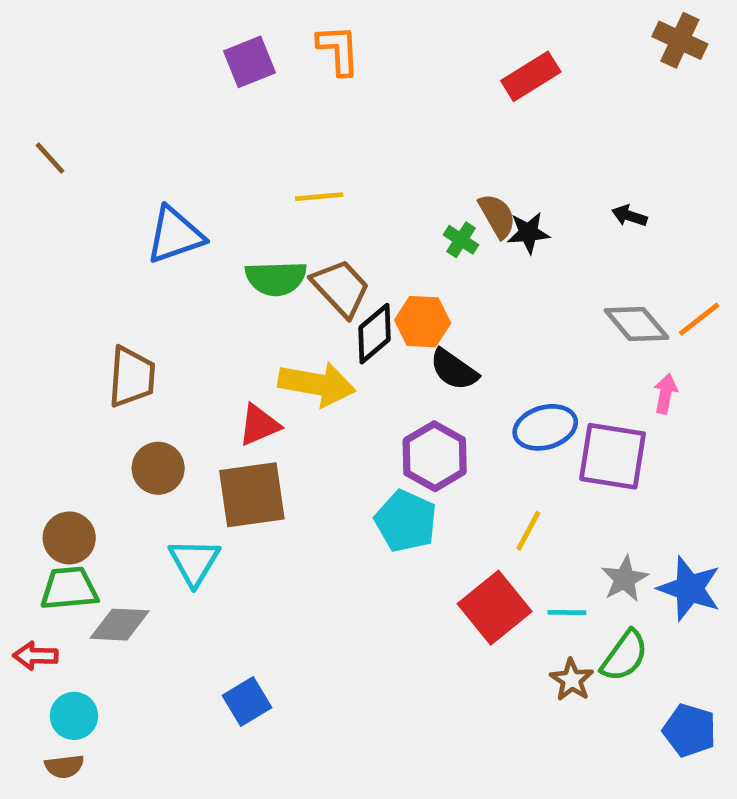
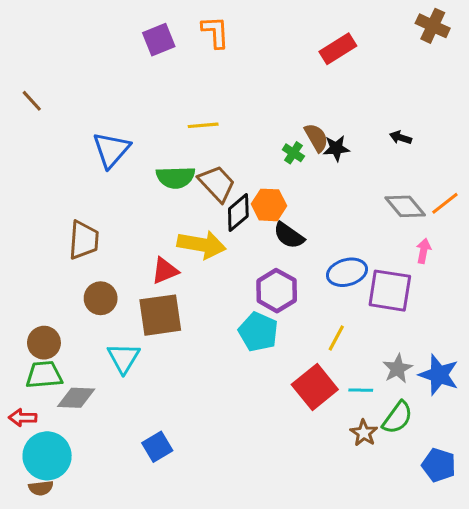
blue triangle: (175, 235) -> (111, 150), turned -30
cyan circle: (74, 716) -> (47, 456), size x1.6

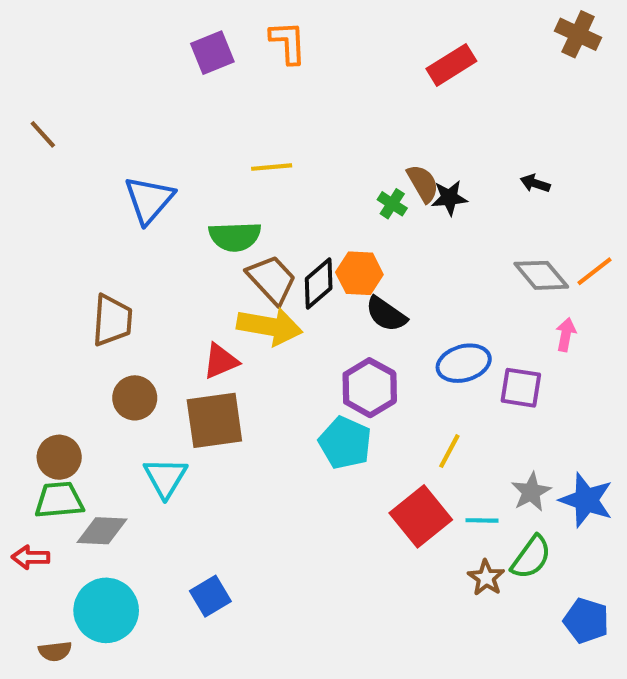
brown trapezoid: (217, 183) -> (272, 279), moved
purple square: (390, 291) -> (521, 388), size x0.7
cyan circle: (47, 456) -> (106, 610), moved

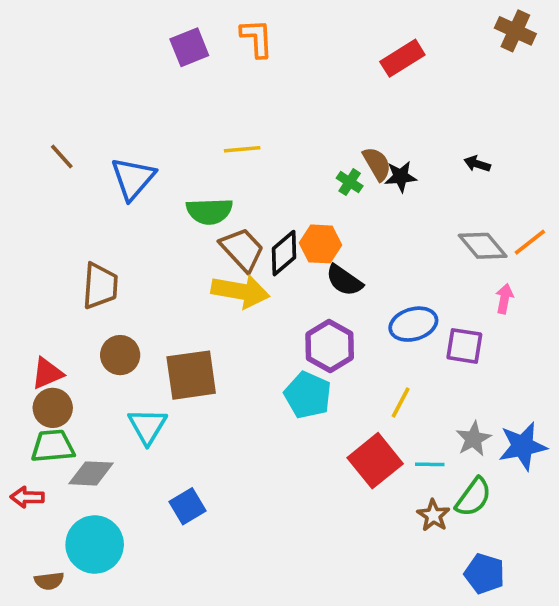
brown line: (43, 134) -> (62, 157), moved
red triangle: (221, 361) -> (47, 373), moved
blue star: (586, 500) -> (523, 446), turned -30
blue square: (210, 596) -> (188, 506), moved
blue pentagon: (586, 621) -> (484, 574), moved

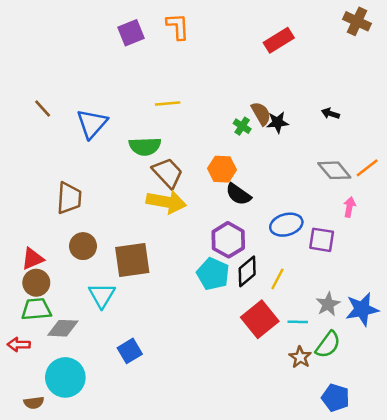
black diamond: (284, 253) -> (247, 271), moved

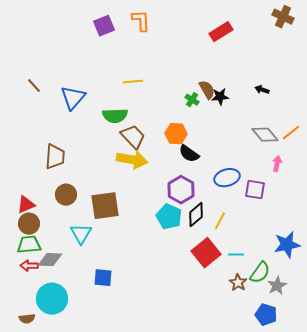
gray star: (328, 304) -> (277, 286), moved
red arrow: (19, 345) -> (29, 266), moved
blue square: (130, 351) -> (103, 278), turned 36

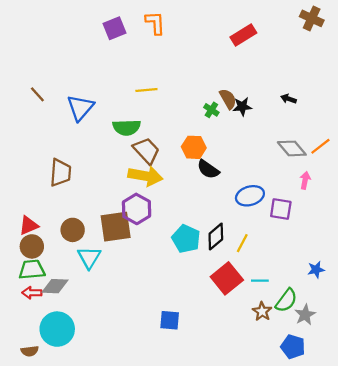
purple hexagon: (181, 190) -> (137, 209), moved
brown circle: (66, 195) -> (73, 230), moved
blue star: (287, 245) -> (316, 270), size x0.6
blue square: (103, 278) -> (170, 320), moved

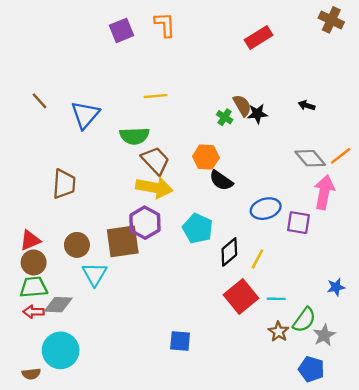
pink arrow: (305, 180) -> (324, 192), size x1.8
cyan pentagon: (186, 239) -> (198, 229), moved

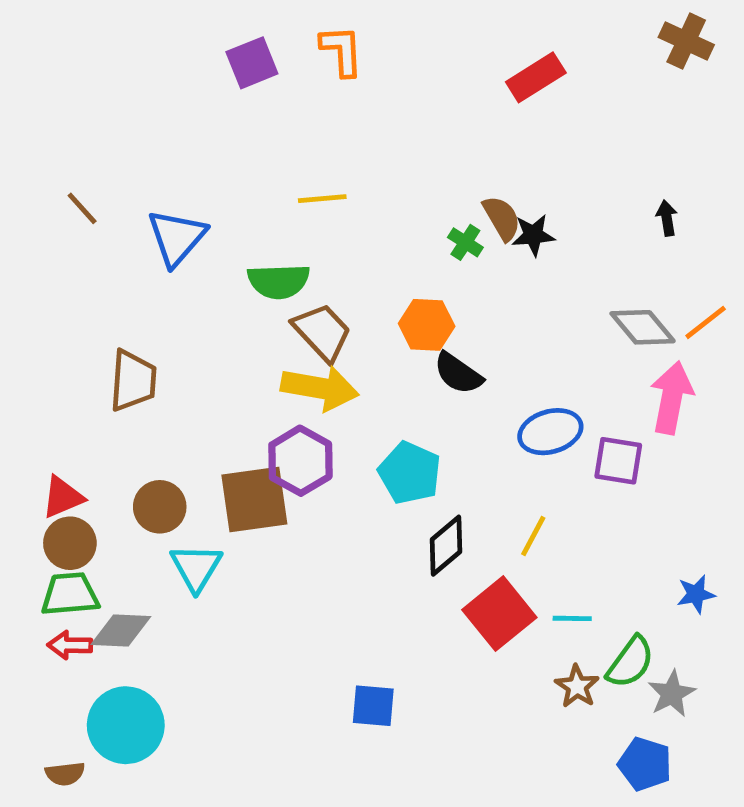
black arrow: (307, 105) -> (667, 218), moved, turned 63
black diamond: (229, 252) -> (446, 546), moved

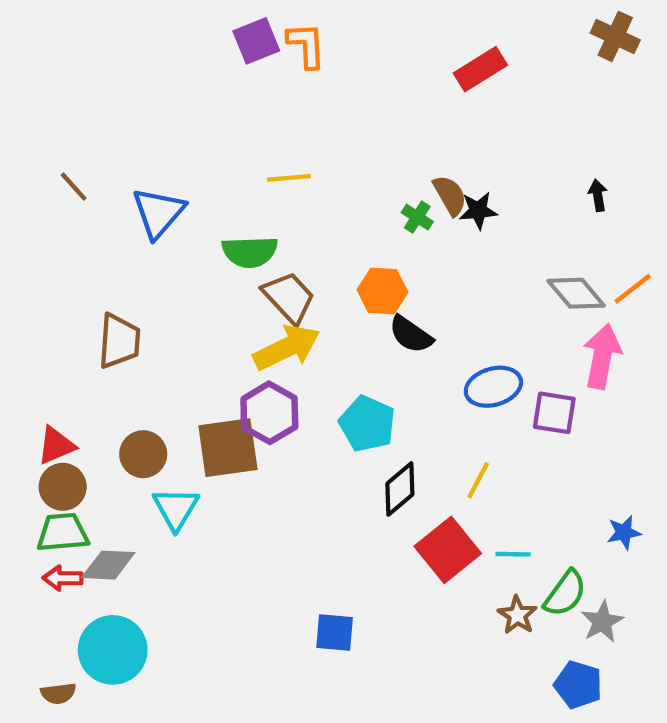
purple square: (252, 63) -> (256, 41), moved
yellow arrow: (320, 388) -> (287, 348), turned -36

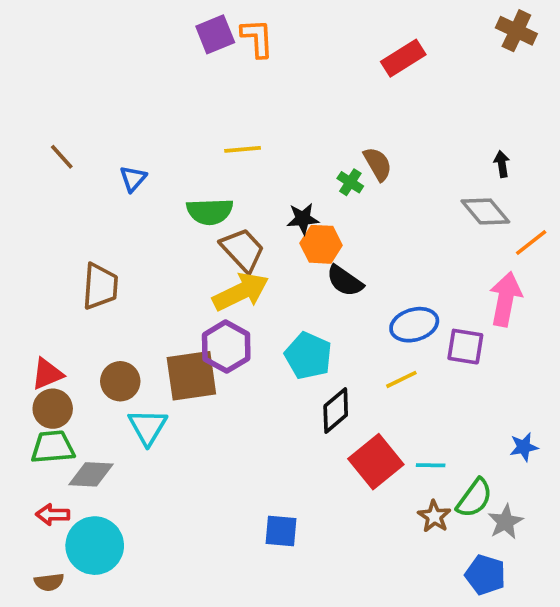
black star: (478, 211) -> (303, 219), moved
blue triangle: (158, 213) -> (133, 179), size x0.6
gray diamond: (576, 293) -> (485, 211), moved
yellow line: (478, 480) -> (401, 379), moved, turned 36
red arrow: (63, 578) -> (53, 515), moved

